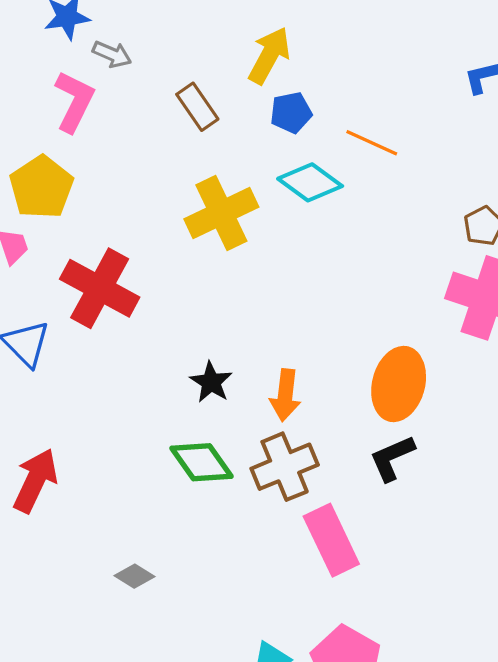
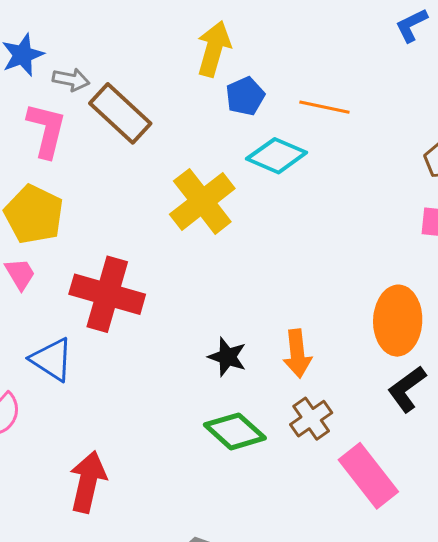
brown rectangle: (197, 107) -> (120, 113), moved, size x1.4
brown cross: (285, 467) -> (311, 419), size x0.7

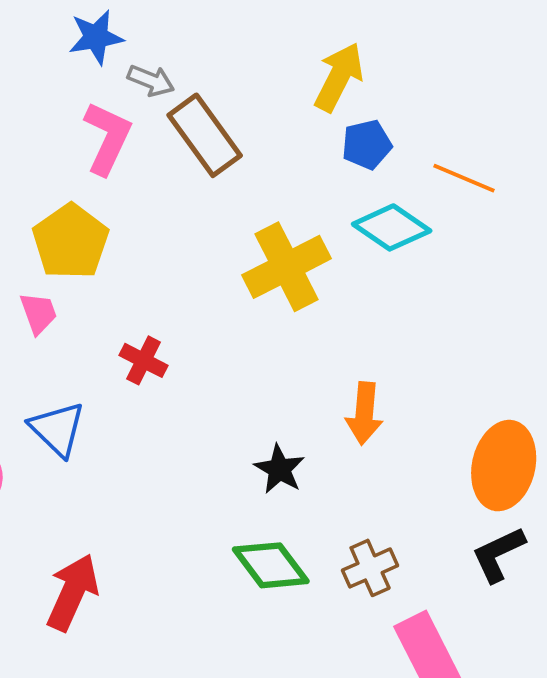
red cross: (107, 294) -> (143, 360), size x0.5
orange arrow: (297, 354) -> (364, 413), moved

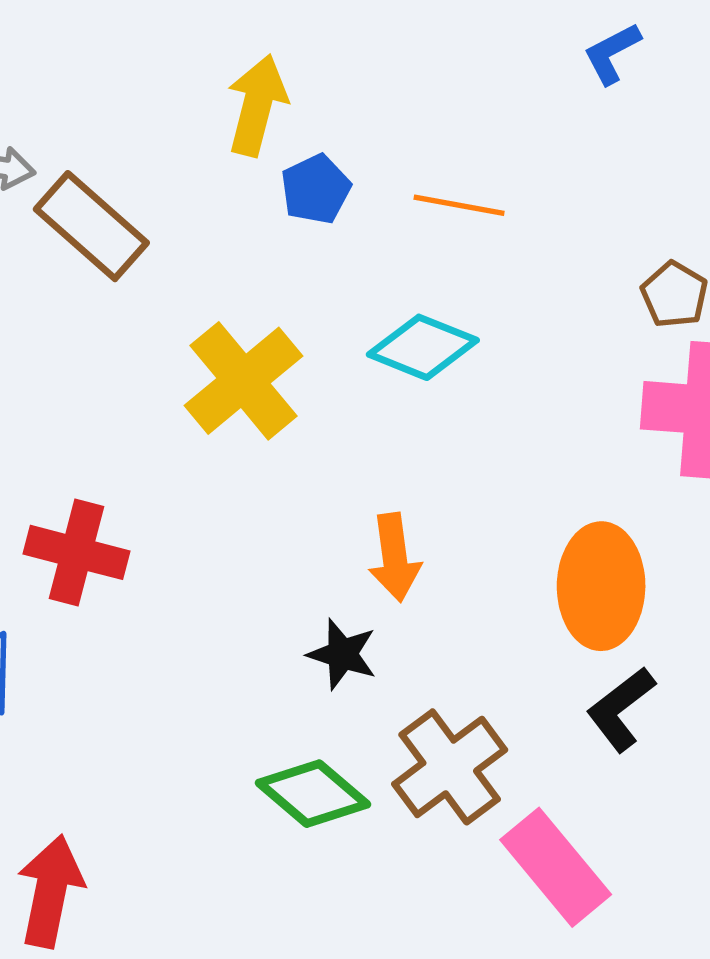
cyan diamond: (392, 227) -> (423, 347), moved
red cross: (143, 360) -> (77, 552), size x1.5
black star: (280, 469) -> (342, 654), moved
brown cross: (370, 568) -> (450, 767), size x1.5

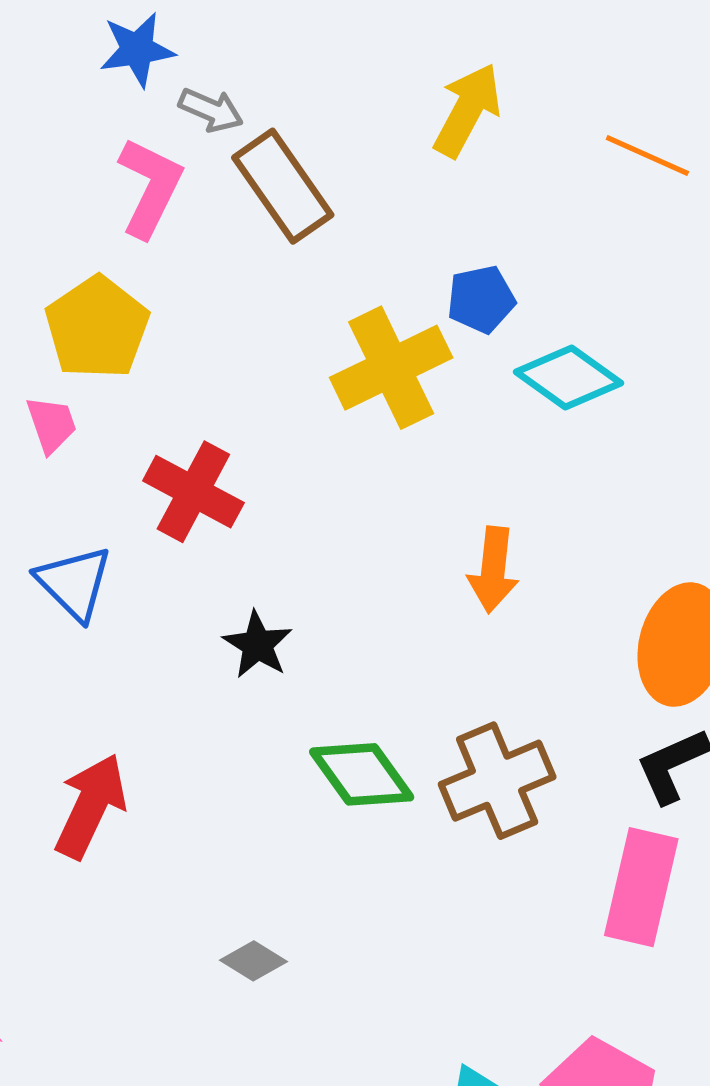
blue pentagon: (316, 189) -> (481, 299), moved
orange line: (459, 205) -> (647, 156), moved
black star: (342, 654) -> (258, 645), moved
pink rectangle: (556, 867) -> (641, 887), moved, turned 39

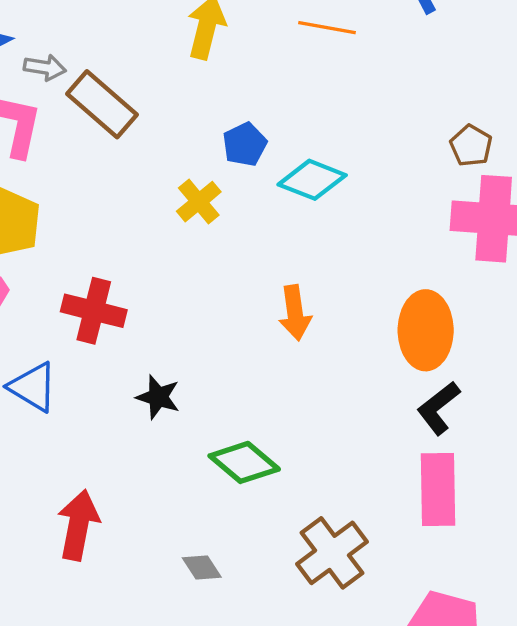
yellow cross: (391, 368) -> (199, 202), size x0.6
brown cross: (497, 781) -> (332, 553), moved
gray diamond: (254, 961) -> (202, 567), moved, turned 39

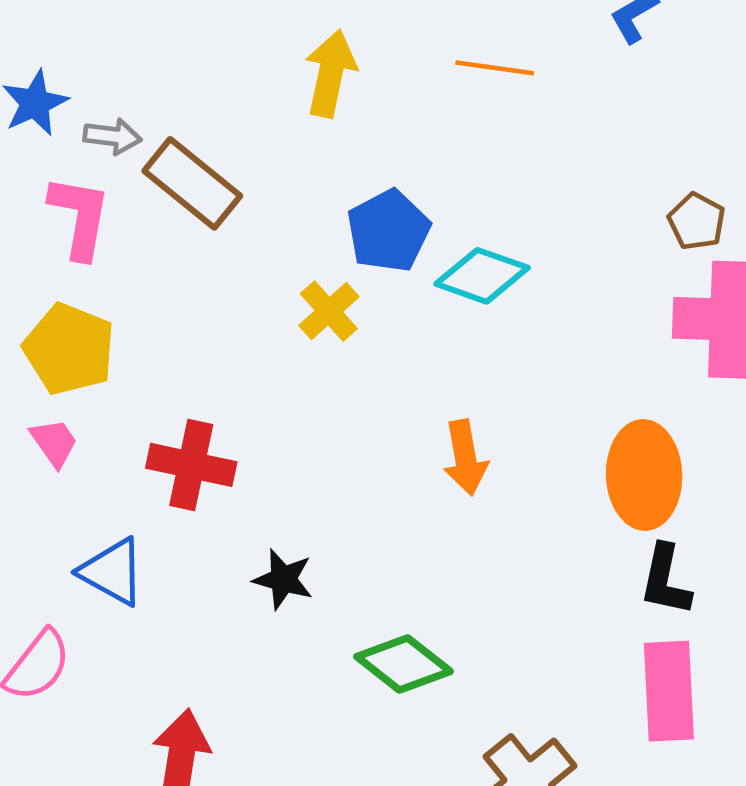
blue pentagon: (245, 144) -> (388, 231), size x1.4
black L-shape: (438, 408) -> (665, 580), turned -38

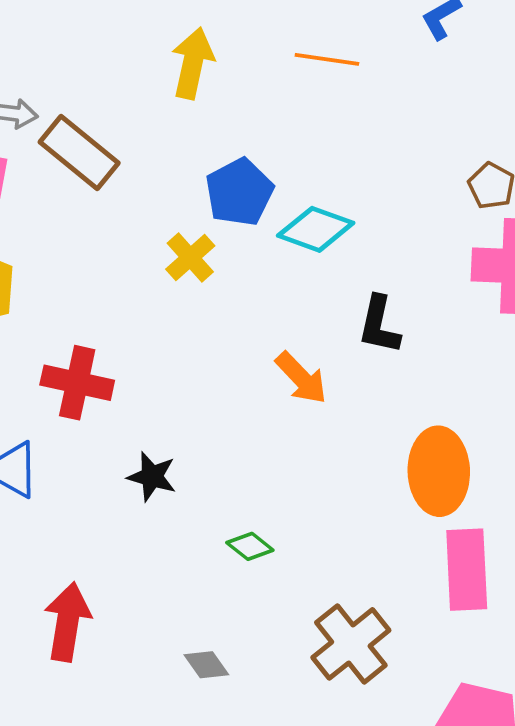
orange arrow: (465, 458) -> (301, 378), turned -34
orange ellipse: (644, 475) -> (439, 471), moved
black L-shape: (665, 580) -> (379, 325), moved
green diamond: (404, 664) -> (250, 546), size x0.6

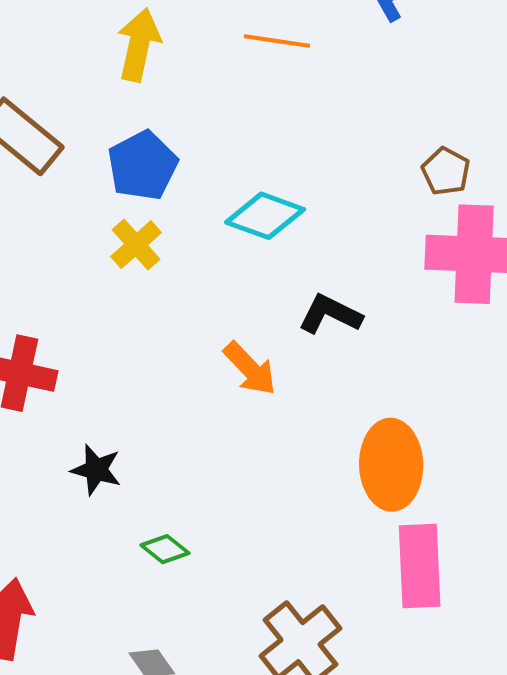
blue pentagon: (239, 192) -> (143, 166), moved
black L-shape: (379, 325) -> (330, 314), turned 104
green diamond: (250, 546) -> (165, 549), moved

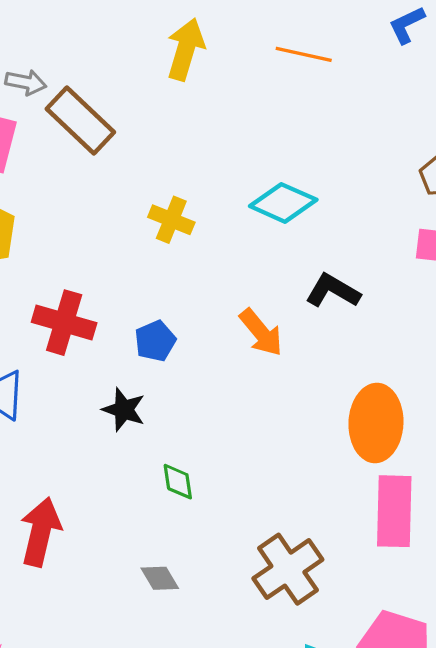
blue pentagon: (143, 166) -> (155, 341), moved, size x0.7
yellow cross: (136, 245) -> (171, 220), turned -30
green diamond: (165, 549) -> (178, 482), turned 39

